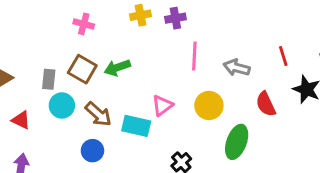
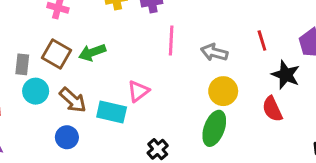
red semicircle: (266, 104) -> (272, 109), moved
yellow circle: (209, 105) -> (223, 91), moved

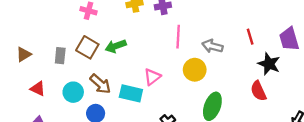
cyan circle: (36, 91) -> (73, 92), moved
yellow circle: (223, 91) -> (195, 70), moved

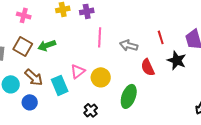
yellow circle: (195, 70) -> (101, 77), moved
red semicircle: (258, 91) -> (148, 67), moved
cyan rectangle: (131, 93) -> (60, 85), turned 54

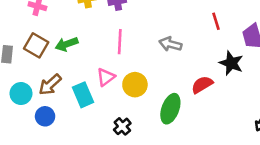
pink line: (100, 37) -> (120, 42), moved
red line: (161, 37) -> (216, 21), moved
red semicircle: (148, 67) -> (202, 85), moved, turned 84
brown arrow: (34, 77) -> (50, 85), turned 96

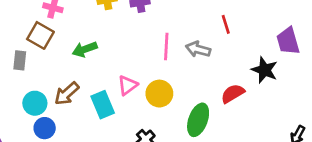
red line: (216, 21) -> (226, 24), moved
pink line: (120, 42) -> (166, 47), moved
brown square: (36, 45) -> (40, 35), moved
blue circle: (45, 116) -> (45, 128), moved

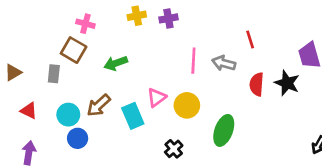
red semicircle: (233, 94) -> (257, 84), moved, turned -55

